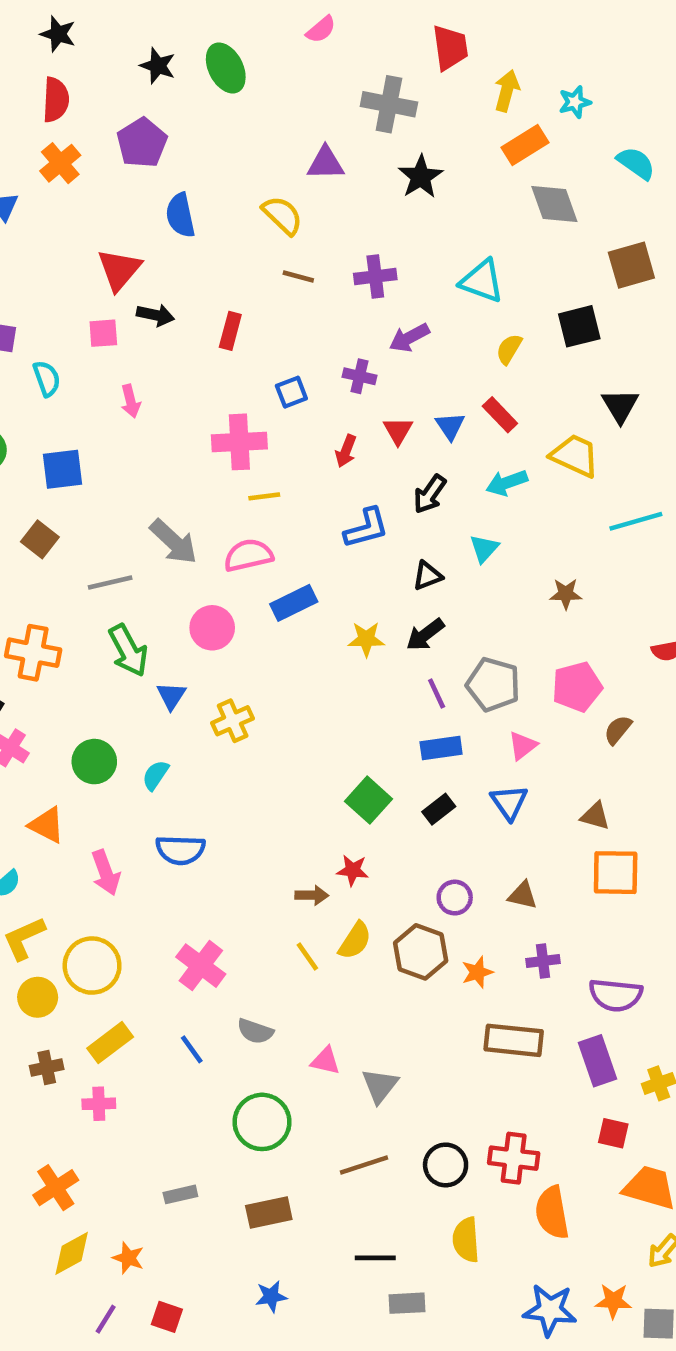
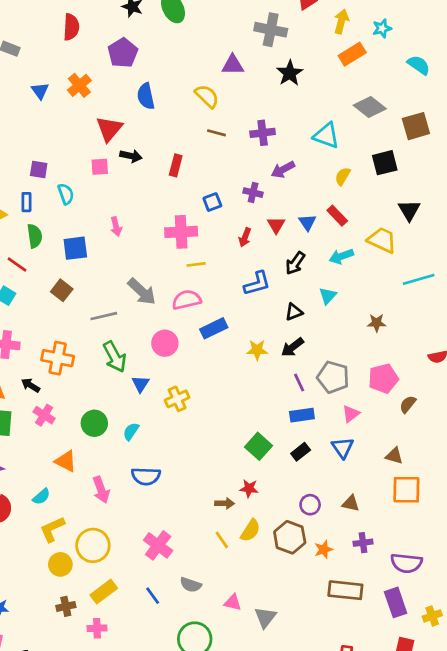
orange cross: (60, 163) -> (79, 85), moved
gray diamond: (554, 204) -> (370, 107), moved, turned -32
pink arrow: (131, 401) -> (116, 226), moved

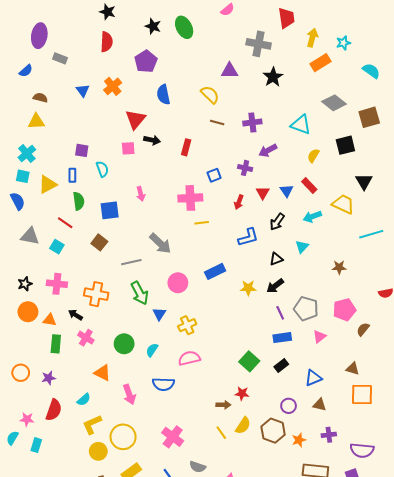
pink semicircle: (187, 300) -> (189, 358), moved
blue triangle: (343, 448) -> (313, 378), moved, turned 42

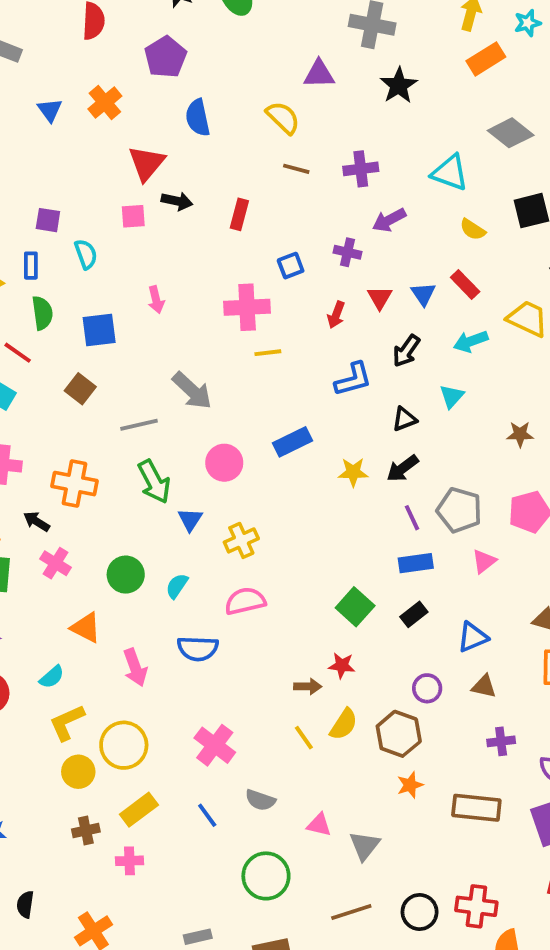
yellow semicircle: (313, 156) -> (473, 230), turned -88
orange star: (299, 440) -> (410, 785), moved

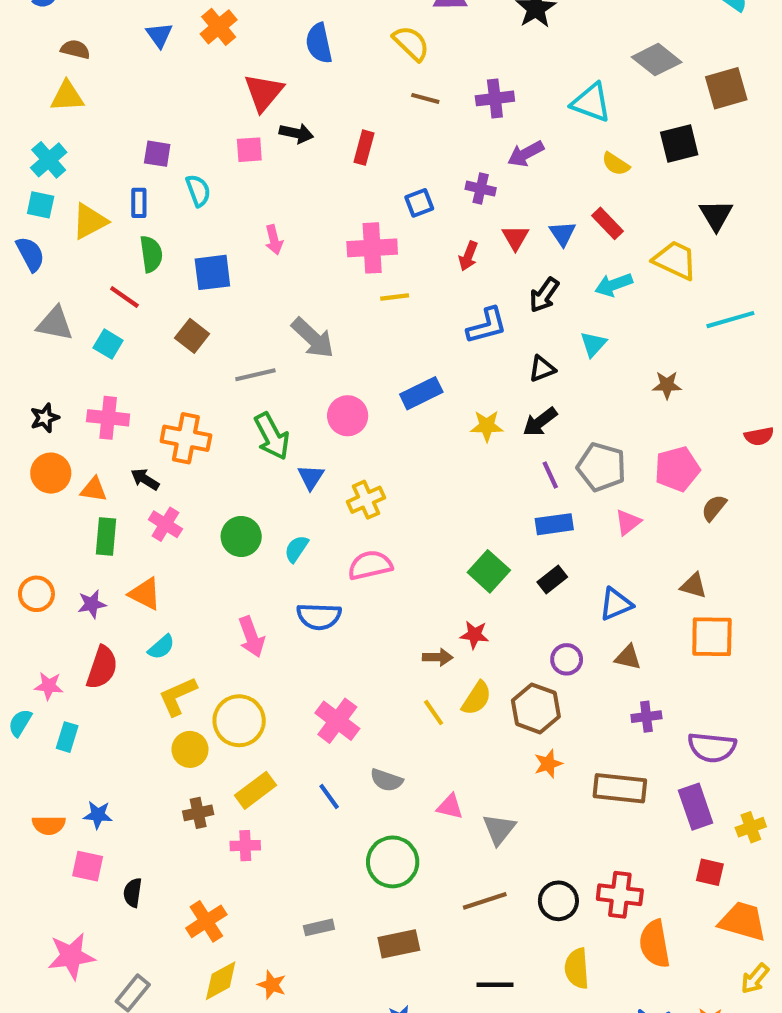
orange triangle: (86, 628) -> (145, 594), moved

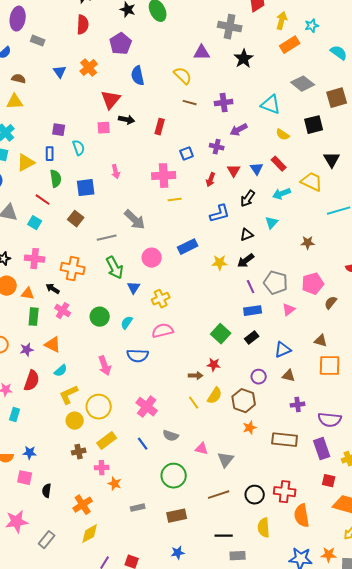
orange star: (272, 985) -> (115, 484), moved

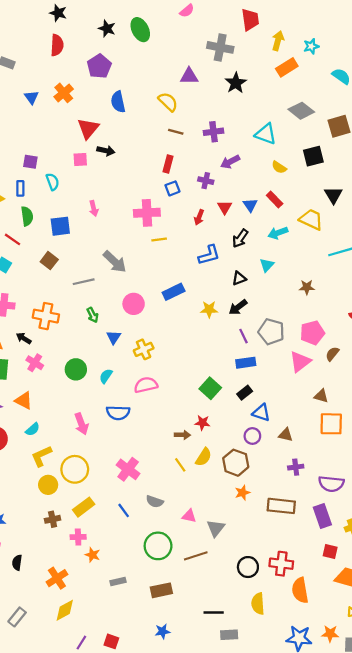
red rectangle: (160, 127) -> (168, 164), moved
green arrow: (115, 268) -> (93, 315), size x0.6
pink triangle: (289, 310) -> (300, 362), moved, size x1.5
blue triangle: (283, 350) -> (261, 413), moved, turned 42
brown line: (219, 495) -> (196, 556), moved

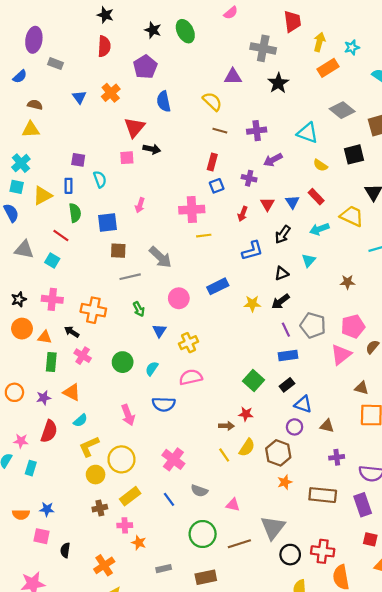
pink arrow: (94, 208) -> (140, 205), turned 32
brown square: (49, 261) -> (118, 251), moved, turned -35
gray triangle: (216, 528) -> (273, 528), moved, size x1.4

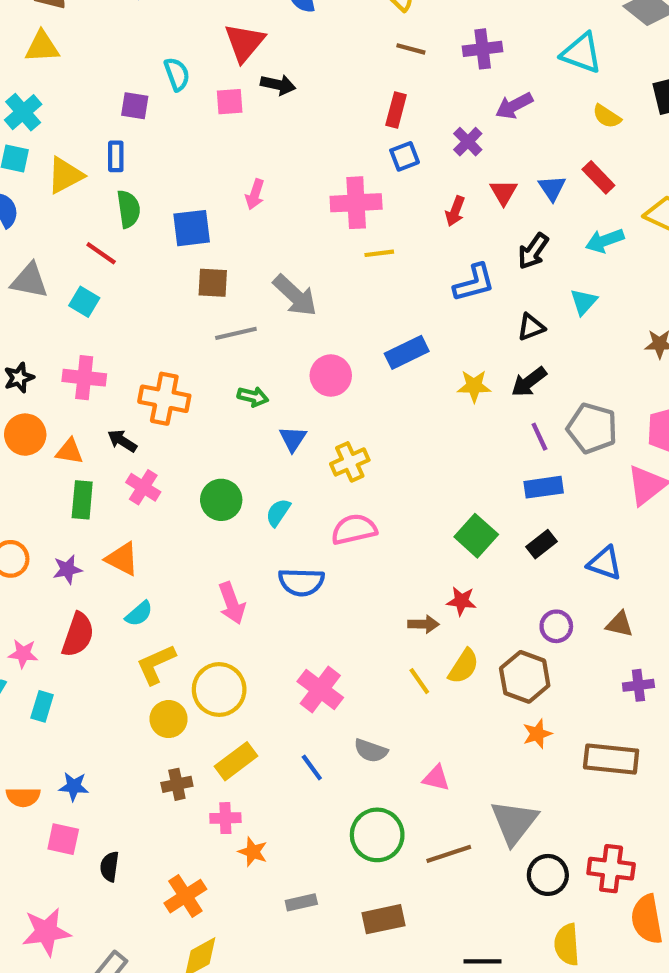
purple cross: (249, 178) -> (468, 142), turned 32
cyan semicircle: (100, 179) -> (177, 74), moved
green arrow: (139, 309) -> (253, 397), turned -48
blue triangle: (303, 404) -> (605, 563), moved

